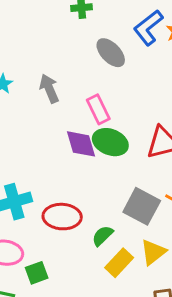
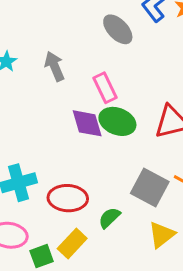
yellow rectangle: (119, 263) -> (72, 244), moved

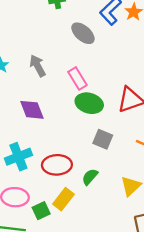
purple diamond: (87, 123) -> (32, 110), moved
gray square: (150, 188) -> (103, 139), moved, size x0.7

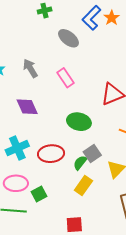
green ellipse: (89, 103) -> (79, 122), moved
gray square: (103, 139) -> (92, 153), moved, turned 36
yellow rectangle: (63, 199) -> (83, 186), moved

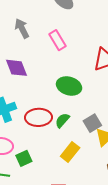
gray square: (92, 153) -> (92, 123), moved
green semicircle: (80, 163) -> (62, 120), moved

